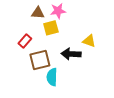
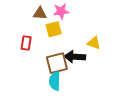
red rectangle: (25, 41) -> (26, 43), turned -32
brown square: (40, 60) -> (57, 63), moved

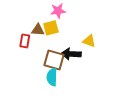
brown triangle: (40, 13) -> (38, 30), moved
brown square: (57, 63) -> (54, 60), turned 30

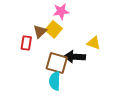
yellow square: (51, 28) -> (54, 29), turned -35
brown triangle: (38, 30) -> (40, 31), turned -48

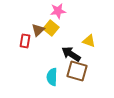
black arrow: (75, 57) -> (71, 54), turned 30
brown square: (57, 63) -> (77, 71), moved

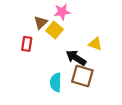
brown triangle: (38, 30) -> (41, 22), moved

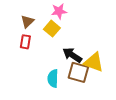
brown triangle: (41, 22) -> (27, 21), moved
yellow triangle: (95, 44) -> (94, 62), moved, size x1.5

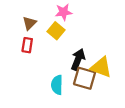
black arrow: (72, 55) -> (78, 59), turned 78

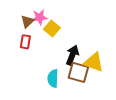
pink star: (64, 12) -> (40, 17), moved

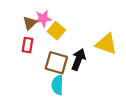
yellow triangle: (94, 62) -> (106, 44), moved
brown square: (78, 72) -> (56, 63), moved

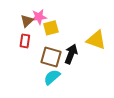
yellow square: (56, 31) -> (51, 28), turned 35
cyan semicircle: (57, 85) -> (52, 77), turned 48

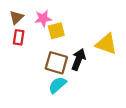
brown triangle: (27, 21) -> (16, 17), moved
red rectangle: (25, 41) -> (19, 37), moved

